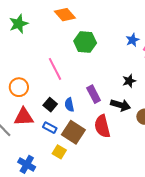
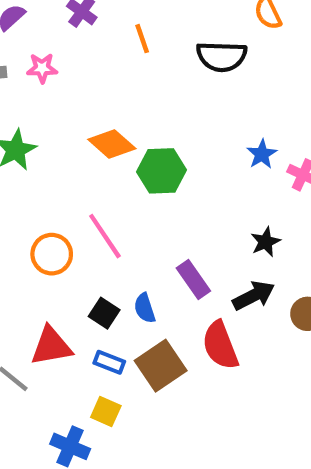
orange diamond: (65, 15) -> (112, 144), moved
orange circle: (19, 87) -> (52, 254), moved
black arrow: (121, 105) -> (254, 296), turned -36
brown square: (73, 132) -> (161, 366), turned 30
yellow square: (59, 152) -> (106, 412), moved

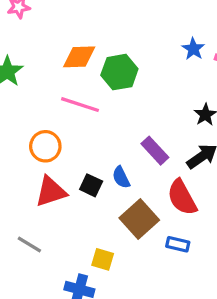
orange diamond: (112, 144) -> (79, 57), turned -36
pink line: (105, 236) -> (80, 105), moved, turned -30
red triangle: (51, 346) -> (51, 192), moved
blue rectangle: (109, 362) -> (178, 244), moved

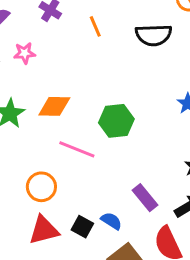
orange diamond: (79, 57) -> (54, 106), moved
blue semicircle: (121, 177) -> (111, 221), turned 145

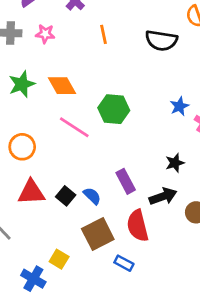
orange line: (95, 26) -> (104, 34), moved
orange diamond: (54, 106) -> (62, 86), turned 48
orange circle: (41, 187) -> (22, 147), moved

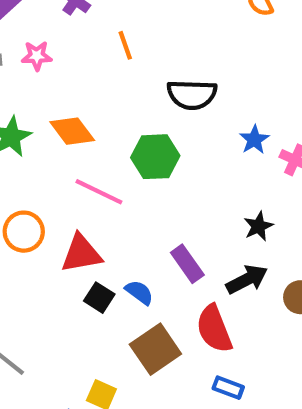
black semicircle: (161, 40) -> (192, 95), moved
red triangle: (31, 192) -> (81, 254), moved
blue rectangle: (124, 263) -> (228, 388), moved

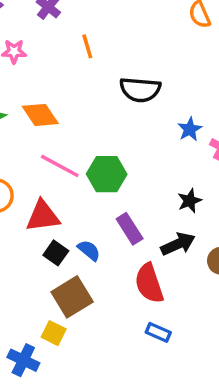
green hexagon: (155, 157) -> (107, 174), moved
brown square: (155, 349) -> (72, 297), moved

